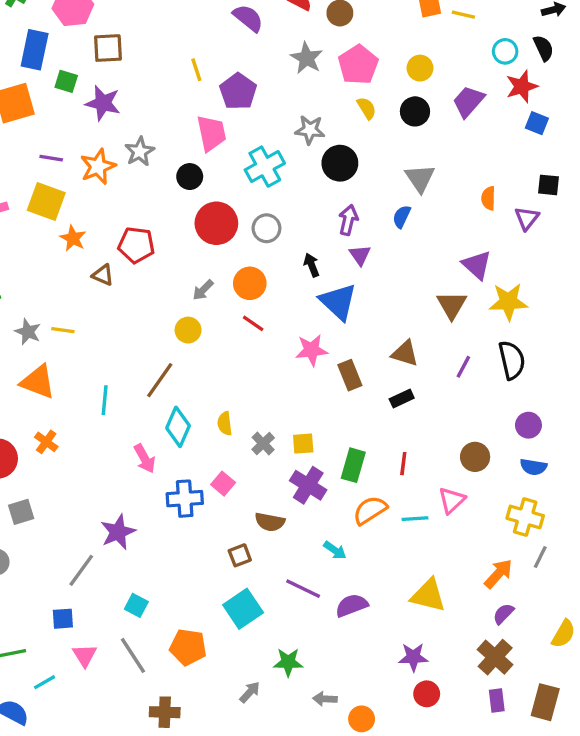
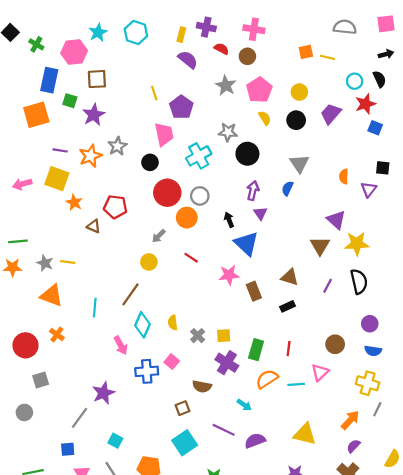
purple star: (103, 103) -> (94, 115), turned 30
orange circle: (250, 283) -> (187, 218), moved

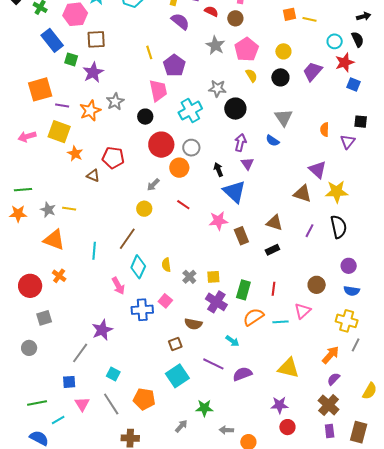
blue rectangle: (49, 80) -> (52, 40), turned -50
orange square: (36, 115) -> (40, 89), moved
blue semicircle: (287, 188) -> (272, 141), turned -80
brown triangle: (320, 246) -> (303, 194), turned -42

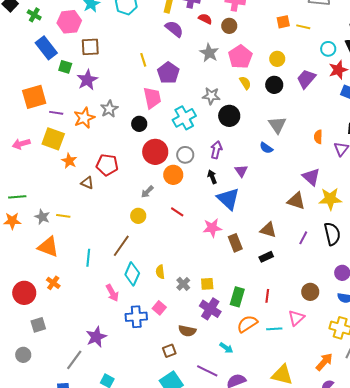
purple arrow: (240, 143) -> (216, 150), moved

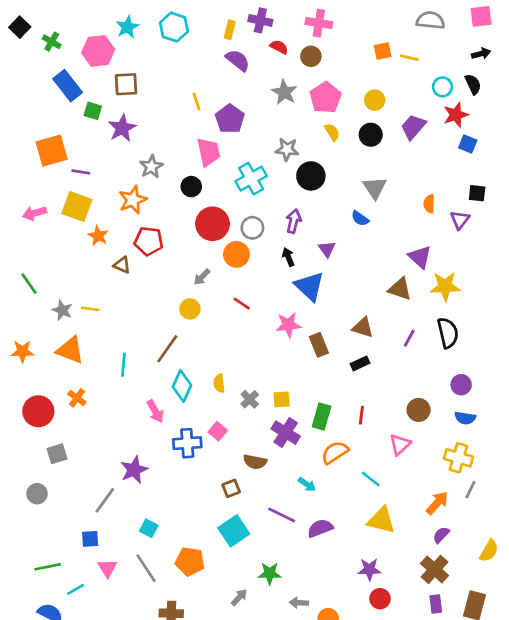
orange star: (84, 118) -> (133, 200), moved
green line: (17, 197) -> (29, 284), turned 60
orange star: (12, 221) -> (22, 351), moved
cyan line: (274, 329) -> (371, 479), moved, turned 42

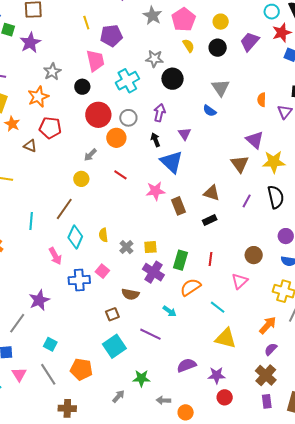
purple pentagon: (230, 119) -> (111, 36), turned 30
brown triangle: (400, 289) -> (240, 164), turned 36
purple semicircle: (320, 528) -> (187, 365), moved

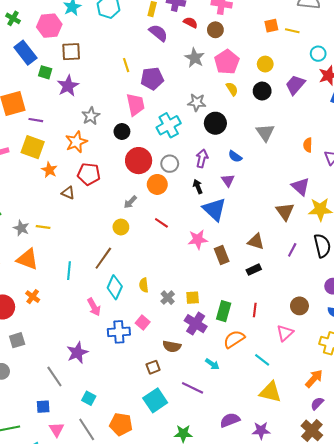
blue semicircle: (210, 111) -> (235, 156), moved
gray line: (17, 323) -> (54, 377), turned -70

